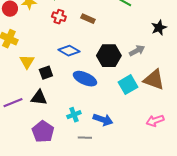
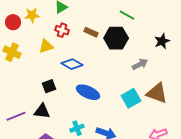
black hexagon: (109, 56) -> (116, 38), moved
yellow triangle: (27, 62) -> (46, 46), moved, turned 42

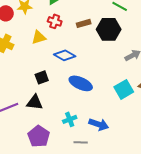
brown rectangle: (91, 32) -> (84, 23), turned -40

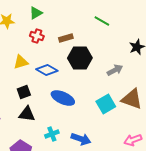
black hexagon: (109, 29) -> (80, 58), moved
yellow triangle: (39, 37) -> (21, 62), moved
black triangle: (35, 102) -> (27, 114), moved

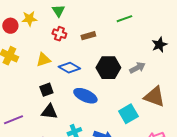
green triangle: (36, 13) -> (58, 11), turned -32
green line: (102, 21) -> (124, 19), turned -49
black hexagon: (80, 58) -> (108, 68), moved
cyan square: (106, 104) -> (128, 114), moved

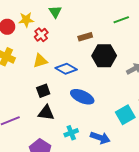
red cross: (59, 34) -> (41, 35), moved, turned 32
black hexagon: (108, 68) -> (104, 56), moved

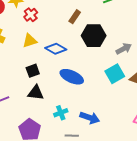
brown rectangle: (85, 37) -> (75, 17), turned -40
cyan square: (125, 115) -> (115, 74), moved

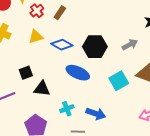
brown rectangle: (75, 17) -> (60, 13), moved
black hexagon: (94, 36) -> (95, 47), moved
black square: (33, 71) -> (26, 73), moved
cyan square: (115, 74) -> (119, 81), moved

